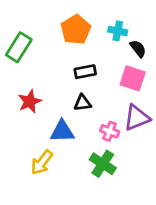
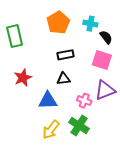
green rectangle: (19, 47) -> (15, 36), turned -45
yellow arrow: (42, 162) -> (51, 130), moved

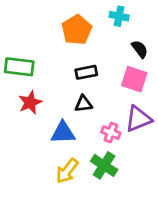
cyan cross: (90, 24) -> (119, 16), moved
green rectangle: (15, 36) -> (19, 67), moved, turned -70

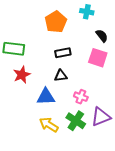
purple triangle: (138, 119) -> (101, 117), moved
yellow arrow: (67, 171) -> (49, 125), turned 84

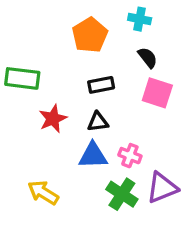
black semicircle: (102, 36) -> (148, 58), moved
red star: (22, 75) -> (53, 119), moved
blue triangle: (46, 97) -> (93, 156), moved
yellow arrow: (49, 125) -> (43, 193), moved

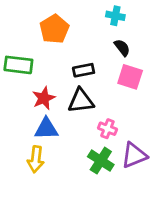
orange pentagon: (90, 35) -> (54, 29), moved
black triangle: (98, 122) -> (81, 101), size x1.5
blue triangle: (93, 156) -> (46, 129), moved
yellow arrow: (43, 193) -> (36, 159), turned -115

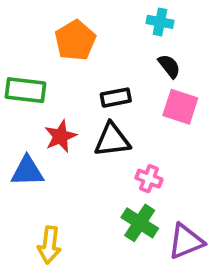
blue triangle: (46, 129) -> (27, 171), moved
purple triangle: (134, 155) -> (186, 241), moved
yellow arrow: (36, 159) -> (49, 245), moved

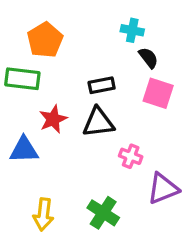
cyan cross: (160, 22) -> (132, 30), moved
orange pentagon: (75, 40) -> (45, 40), moved
green cross: (140, 223) -> (103, 213), moved
purple triangle: (186, 241) -> (163, 189), moved

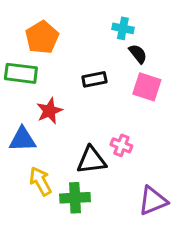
black triangle: (98, 122) -> (91, 160), moved
purple triangle: (163, 189) -> (153, 201), moved
green cross: (103, 213) -> (75, 198), moved, turned -36
yellow arrow: (43, 214) -> (40, 181), moved, turned 144

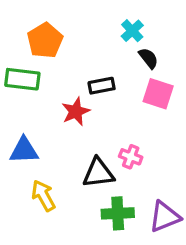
cyan cross: (123, 28) -> (132, 31), turned 36
red star: (49, 111) -> (76, 112), moved
green cross: (75, 198) -> (118, 213), moved

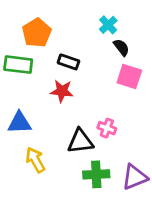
black rectangle: (102, 86) -> (68, 62), moved, turned 30
red star: (76, 112) -> (62, 91), turned 30

